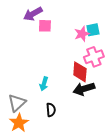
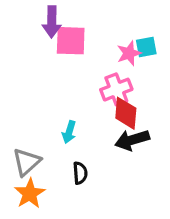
purple arrow: (33, 14) -> (52, 22), turned -60
pink square: (45, 26) -> (71, 41), size x1.5
pink cross: (94, 57) -> (116, 90), moved

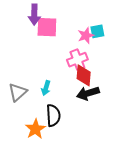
gray triangle: (27, 162) -> (18, 92), moved
black semicircle: (80, 173) -> (53, 115), size x1.5
orange star: (30, 194) -> (35, 129), moved

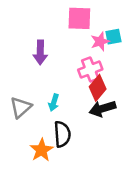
purple arrow: (34, 15) -> (40, 52), moved
pink square: (47, 27) -> (79, 18), moved
red diamond: (84, 75) -> (98, 88), turned 35

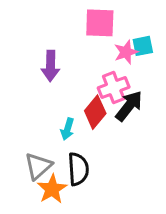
red diamond: (98, 88) -> (95, 112), moved
gray triangle: (21, 107) -> (38, 166), moved
black arrow: (102, 109) -> (129, 106), moved, turned 145

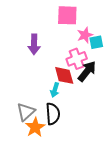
cyan square: (143, 46) -> (96, 42), moved
red diamond: (95, 112) -> (64, 75), turned -55
cyan arrow: (67, 129) -> (55, 90), moved

